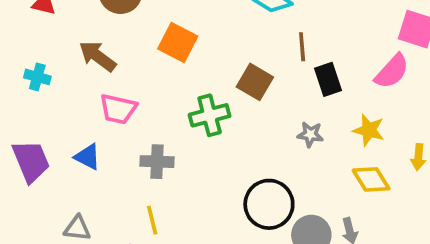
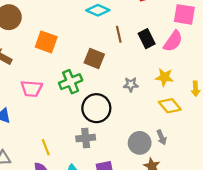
black rectangle: (328, 79) -> (147, 39), moved
pink trapezoid: (118, 109) -> (31, 89), moved
gray cross: (157, 162) -> (86, 138), moved
black circle: (269, 204) -> (96, 108), moved

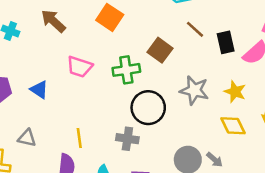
brown line: (119, 34) -> (195, 29), turned -49
gray star: (131, 84) -> (194, 90), size x1.6
gray arrow: (162, 137) -> (215, 160), turned -40

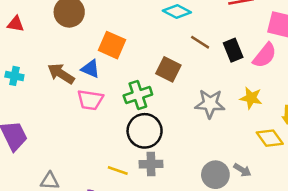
brown arrow: (53, 21) -> (61, 74), moved
blue triangle: (39, 90) -> (90, 69), moved
black circle: (148, 108) -> (145, 131), moved
yellow diamond: (233, 126) -> (270, 138), moved
yellow line: (79, 138) -> (118, 171), moved, turned -54

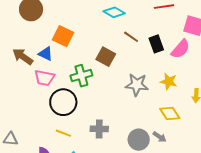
black circle: (145, 131) -> (63, 102), moved
yellow diamond: (270, 138) -> (170, 113), moved
gray cross: (151, 164) -> (99, 129), moved

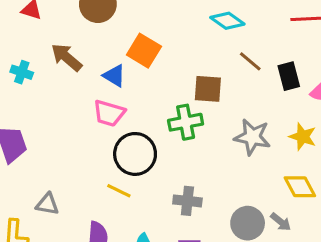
brown arrow: (23, 57) -> (67, 57), moved
brown square: (106, 57) -> (208, 89), turned -30
green cross: (81, 76) -> (186, 122), moved
yellow line: (63, 133) -> (119, 191), moved

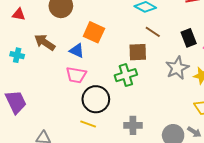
brown line: (250, 61) -> (153, 32), moved
gray star: (252, 137) -> (177, 68), moved, turned -30

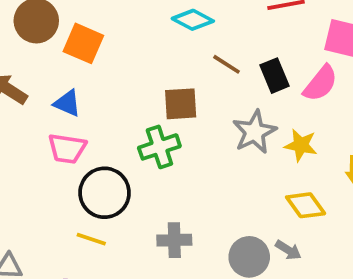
orange square: (94, 32) -> (83, 43), moved
brown line: (153, 32) -> (227, 64), moved

